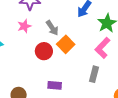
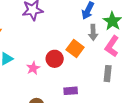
pink star: (24, 26) -> (33, 68), moved
gray arrow: (52, 28) -> (93, 32), moved, turned 42

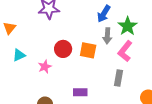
orange square: (75, 49) -> (88, 50), turned -30
red circle: (55, 59) -> (63, 49), moved

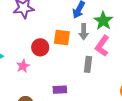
orange square: (88, 50) -> (62, 37), moved
gray rectangle: (119, 78) -> (88, 64), moved

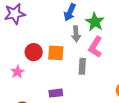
orange square: (62, 37) -> (56, 53), moved

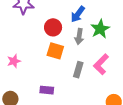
pink L-shape: (95, 47) -> (101, 64), moved
red circle: (34, 52) -> (53, 27), moved

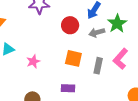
gray arrow: (79, 37) -> (97, 33), turned 70
orange square: (55, 51) -> (73, 58), moved

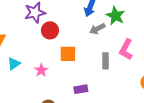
red circle: (70, 25) -> (50, 30), moved
orange square: (73, 58) -> (68, 54), moved

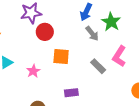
gray arrow: (97, 29) -> (92, 34), turned -105
gray rectangle: (106, 61) -> (98, 66), turned -49

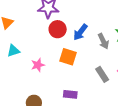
blue arrow: (86, 12) -> (80, 32), moved

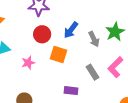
red circle: (58, 29) -> (42, 34), moved
purple rectangle: (70, 94) -> (71, 91), moved

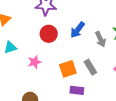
orange square: (59, 55) -> (68, 69), moved, turned -36
gray rectangle: (93, 72) -> (90, 67), moved

